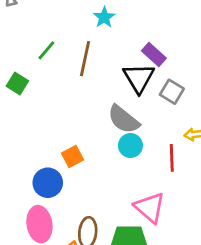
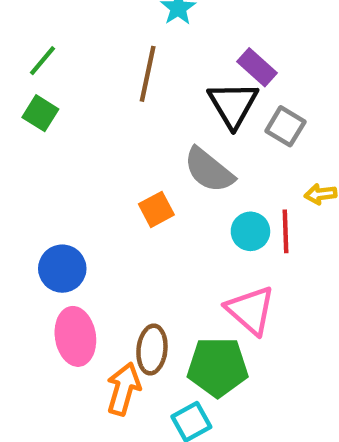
green line: (46, 50) -> (43, 61), moved
cyan circle: (130, 146) -> (250, 231), moved
orange square: (73, 157) -> (156, 209), moved
blue circle: (48, 183) -> (62, 269), moved

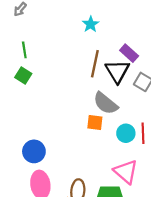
green line: (43, 61) -> (24, 50), turned -49
brown line: (148, 74) -> (95, 64), moved
orange square: (156, 209) -> (95, 123), moved, turned 35

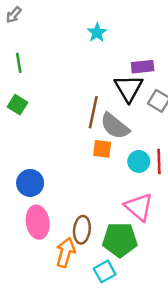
purple rectangle: (129, 53) -> (143, 67), turned -48
brown line: (95, 64) -> (93, 112), moved
green square: (23, 76) -> (17, 105), moved

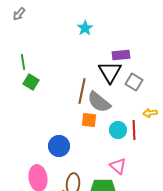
green line: (19, 63) -> (23, 62), moved
green square: (17, 105) -> (31, 82), moved
blue circle: (30, 183) -> (59, 146), moved
pink triangle: (139, 207) -> (118, 166), size x0.7

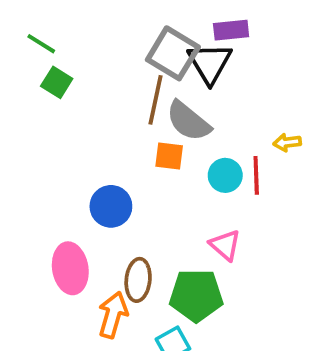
green line: (23, 62) -> (41, 44), turned -49
gray square: (134, 82) -> (173, 53), moved, size x1.5

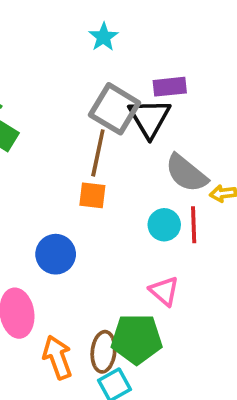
gray semicircle: (188, 121) -> (186, 173), moved
orange square: (169, 156) -> (92, 195), moved
brown ellipse: (138, 280) -> (103, 352), moved
orange arrow: (113, 315) -> (57, 357), turned -36

